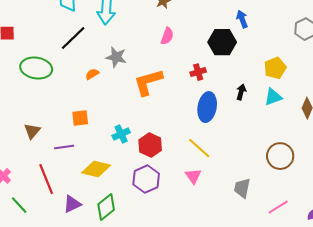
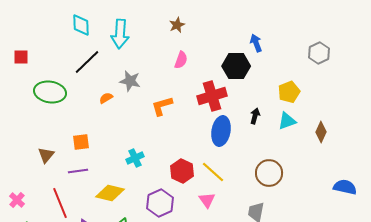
red cross: (198, 72) -> (212, 96), size x1.8
orange L-shape: (148, 82) -> (162, 106), size x0.7
orange square: (80, 118) -> (81, 142), moved
red hexagon: (150, 145) -> (182, 171), moved
brown circle: (280, 156) -> (269, 173), moved

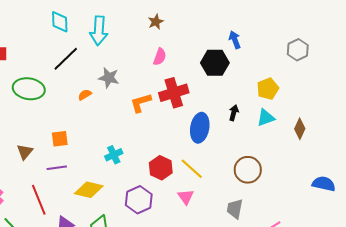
red cross: (212, 96) -> (174, 93), moved

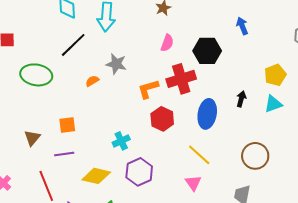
black hexagon: (215, 63) -> (207, 51), moved
red hexagon: (161, 168) -> (162, 119), moved
purple hexagon: (139, 200) -> (139, 172), moved

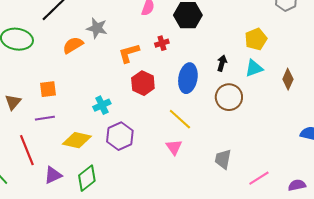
red cross: (181, 79) -> (162, 43), size x0.5
orange semicircle: (92, 81) -> (73, 45), size x1.5
brown circle: (255, 156) -> (229, 97), moved

